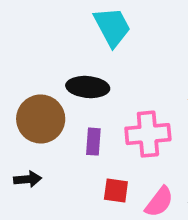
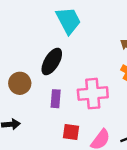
black ellipse: (88, 87) -> (52, 61), turned -64
brown circle: (41, 119) -> (20, 83), size x0.7

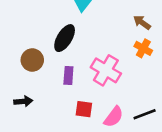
pink cross: (93, 94) -> (106, 70), turned 36

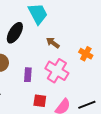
brown arrow: (142, 23) -> (53, 43), moved
black ellipse: (65, 38) -> (15, 33), moved

